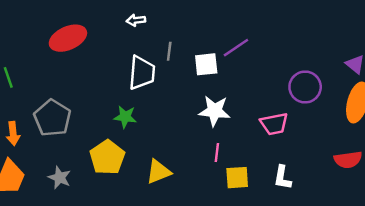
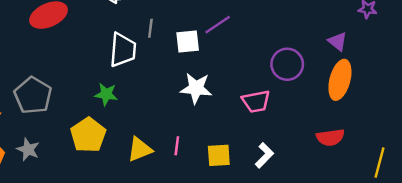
pink line: (217, 153) -> (177, 146), moved
gray star: (60, 178) -> (28, 149), moved
white L-shape: (282, 178) -> (264, 155), turned -145

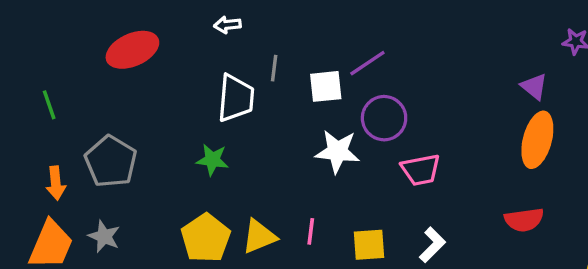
purple circle: (287, 64) -> (384, 118), moved
yellow pentagon: (88, 135) -> (206, 238), moved

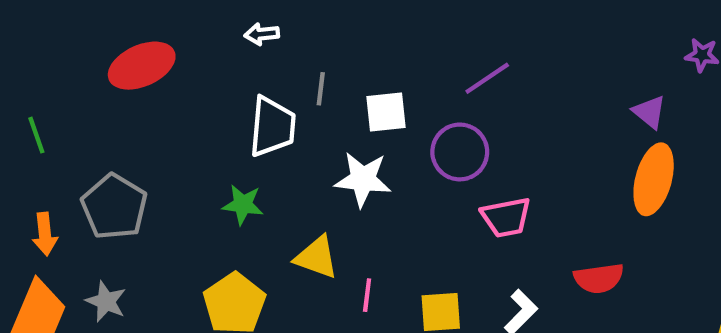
purple line: (367, 63) -> (487, 78), moved
white star: (337, 151) -> (363, 179), moved
red semicircle: (524, 220) -> (599, 278), moved
yellow triangle: (259, 236) -> (317, 257), moved, turned 42

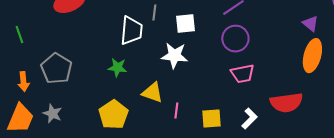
purple circle: (460, 152) -> (235, 39), moved
red semicircle: (599, 278) -> (286, 103), size x1.4

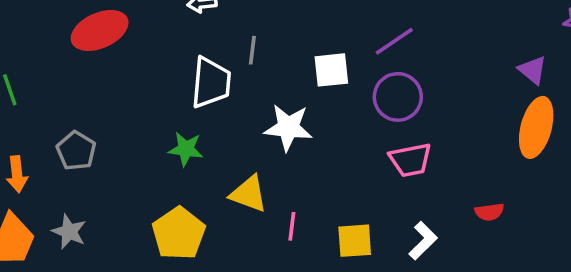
white square: (185, 24) -> (331, 70), moved
gray pentagon: (56, 69) -> (76, 151), size x0.7
red semicircle: (286, 103) -> (489, 212), size x0.5

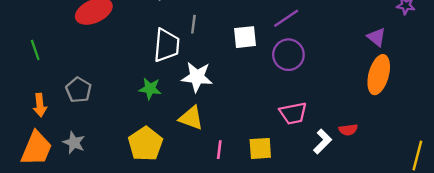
white star: (288, 127) -> (197, 77), moved
pink trapezoid: (410, 160) -> (293, 113), moved
pink line: (292, 226) -> (219, 150), moved
white L-shape: (423, 241) -> (322, 141), moved

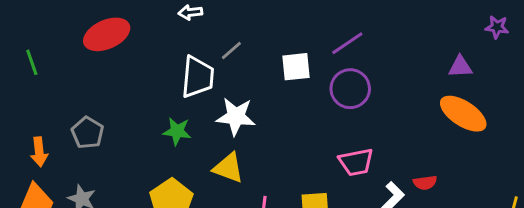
gray line: (193, 24) -> (231, 51), turned 42
purple triangle: (376, 37) -> (460, 67), turned -42
green line: (35, 50) -> (32, 62), moved
orange ellipse: (379, 75) -> (463, 114), turned -72

